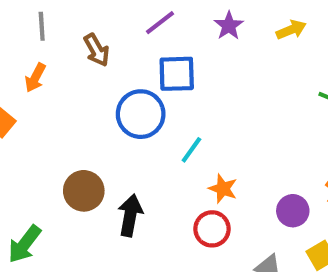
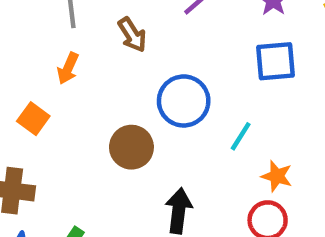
blue square: (177, 74) -> (276, 61), moved
brown circle: (84, 191) -> (131, 147), moved

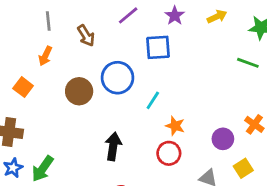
blue square: (276, 61) -> (158, 47), moved
brown circle: (131, 147) -> (79, 91), moved

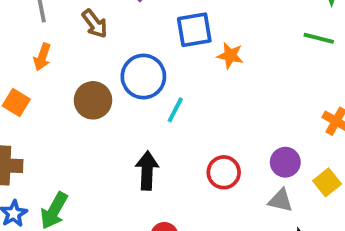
cyan line: (153, 100) -> (175, 110), moved
orange star: (175, 126) -> (230, 55), moved
purple circle: (223, 139) -> (285, 162), moved

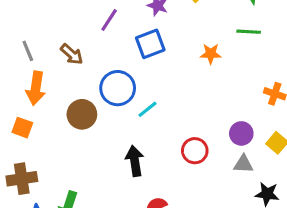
orange star: (230, 55) -> (211, 54), moved
orange arrow: (42, 57) -> (36, 88), size x1.5
cyan line: (175, 110) -> (148, 109), turned 35

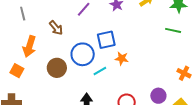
blue square: (150, 44) -> (106, 40), moved
gray line: (28, 51) -> (23, 14), moved
orange star: (211, 54) -> (122, 58), moved

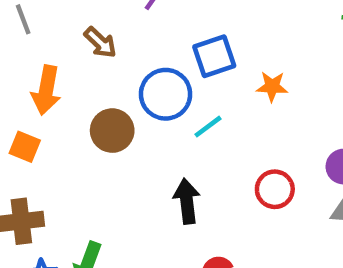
orange star: (122, 58) -> (272, 87), moved

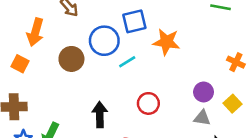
orange star: (272, 87) -> (166, 42), size x1.5
red circle: (275, 189) -> (148, 103), moved
black arrow: (187, 201) -> (100, 115), moved

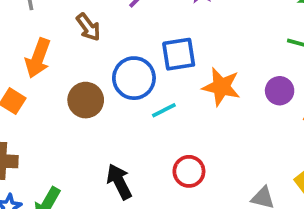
purple circle: (204, 92) -> (280, 91), moved
black arrow: (100, 115) -> (119, 182), turned -30

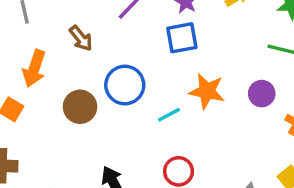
blue square: (179, 54) -> (182, 38), moved
cyan line: (164, 110) -> (169, 115), moved

